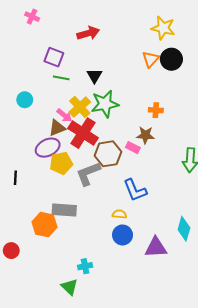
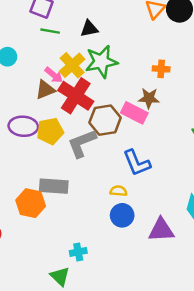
black triangle: (94, 76) -> (89, 29), turned 49
purple ellipse: (48, 148) -> (23, 126), moved, turned 30
pink rectangle: (133, 148) -> (134, 113), size x1.5

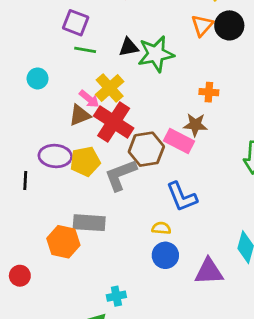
green star: (101, 62) -> (156, 54), moved

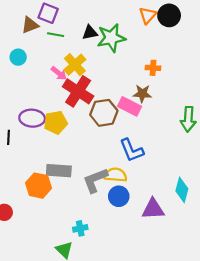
brown triangle: (80, 115) -> (30, 25), moved
gray L-shape: (120, 175) -> (95, 180), moved
yellow semicircle: (161, 228) -> (116, 175), size x1.5

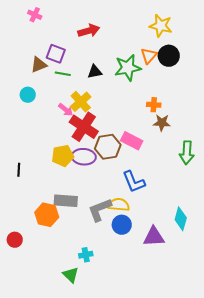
green star: (111, 38) -> (128, 68), moved
brown star: (142, 94) -> (162, 123), moved
purple ellipse: (32, 118) -> (84, 157), moved

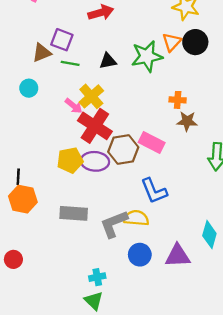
orange hexagon: (47, 215) -> (23, 199), moved
blue circle: (122, 225) -> (140, 255), moved
green triangle: (71, 275) -> (94, 301), moved

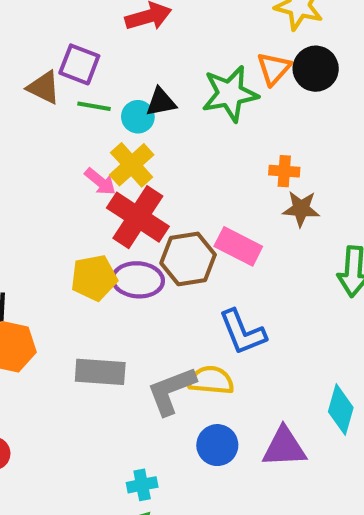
brown triangle: (42, 53) -> (44, 87), turned 48
cyan circle: (29, 88) -> (138, 117), moved

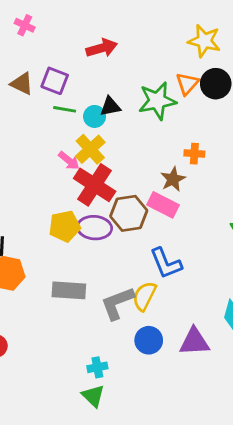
brown triangle: (44, 87) -> (22, 84), moved
brown star: (301, 209) -> (173, 179), moved, turned -30
yellow semicircle: (211, 380) -> (144, 296), turned -68

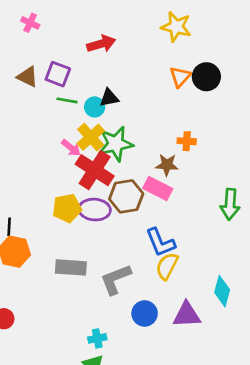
yellow star: (204, 41) -> (176, 27), moved
green star: (157, 101) -> (116, 144), moved
brown star: (173, 179) -> (167, 165), turned 30
yellow semicircle: (144, 296) -> (167, 266), moved

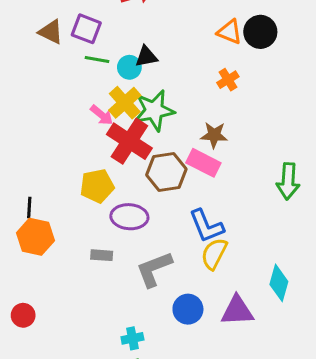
orange triangle: (180, 77) -> (230, 32), turned -50
orange cross: (187, 141) -> (228, 80), moved, turned -36
purple ellipse: (95, 210) -> (129, 217), moved
gray rectangle: (71, 267) -> (102, 255), size x0.6

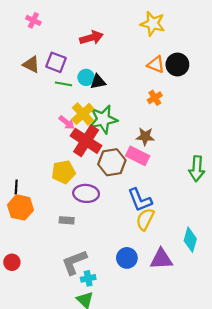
cyan circle: (129, 67) -> (86, 77), moved
gray L-shape: (154, 269) -> (74, 262), moved

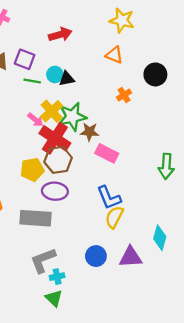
orange triangle: (156, 64) -> (114, 55), moved
black circle: (177, 64) -> (155, 74), moved
brown star: (145, 136) -> (89, 132), moved
brown hexagon: (112, 162) -> (58, 160), moved
gray rectangle: (67, 220) -> (35, 218), size x2.0

